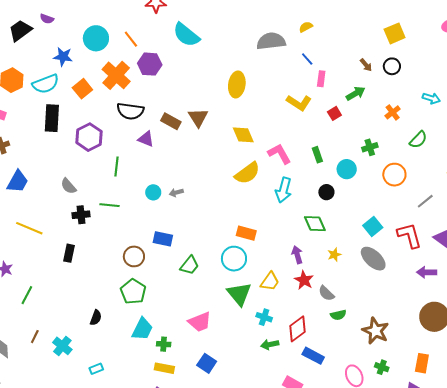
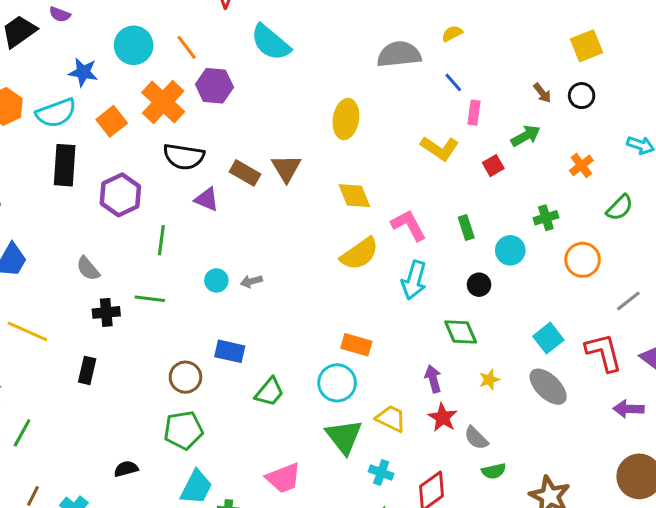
yellow trapezoid: (270, 281) -> (391, 418), turned -100
green pentagon: (133, 291) -> (183, 430), turned 30
black semicircle: (96, 318) -> (126, 469), turned -126

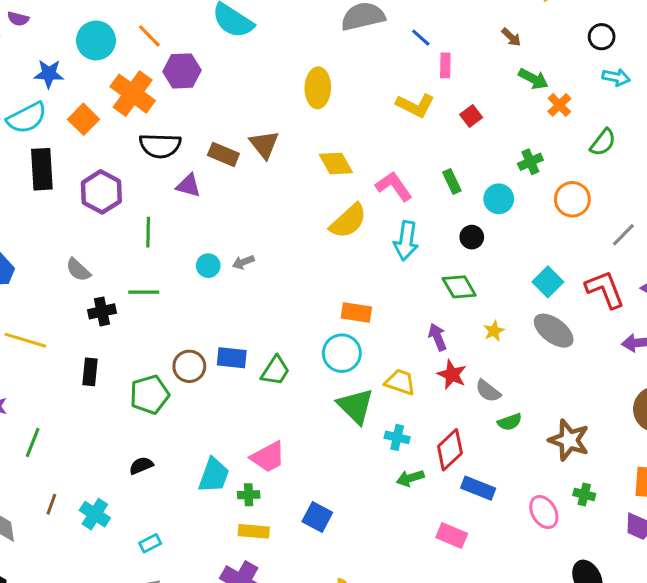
black circle: (582, 96) -> (602, 37), moved
green arrow: (526, 136) -> (533, 79), moved, turned 64
blue rectangle: (230, 351) -> (232, 358), moved
green pentagon: (183, 430) -> (150, 395), moved
pink trapezoid: (283, 478) -> (268, 457), moved

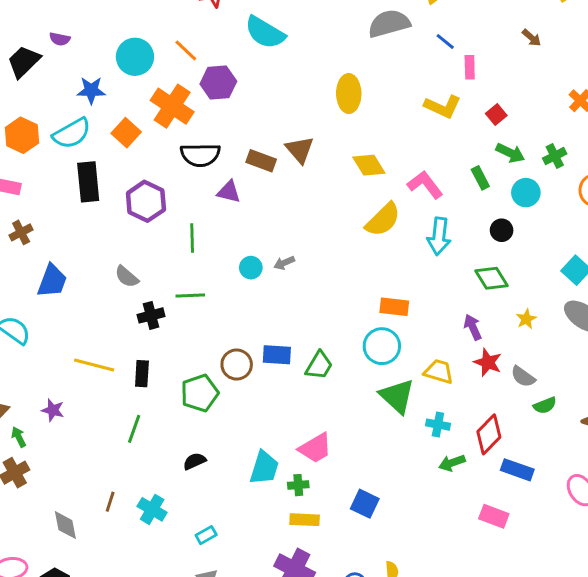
green arrow: (533, 79) -> (510, 153), moved
yellow line: (25, 340) -> (94, 365), moved
green line: (33, 443) -> (134, 429), moved

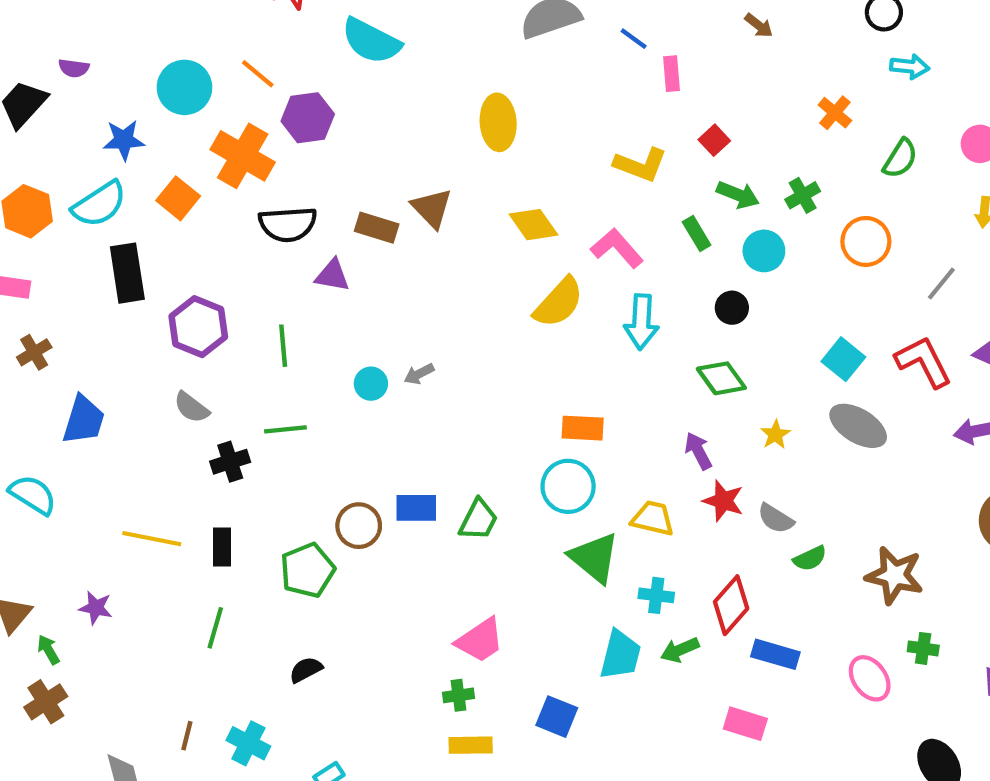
yellow L-shape: (443, 107) -> (641, 165), moved
purple hexagon: (146, 201) -> (198, 327), moved
cyan trapezoid: (264, 468) -> (620, 655), moved

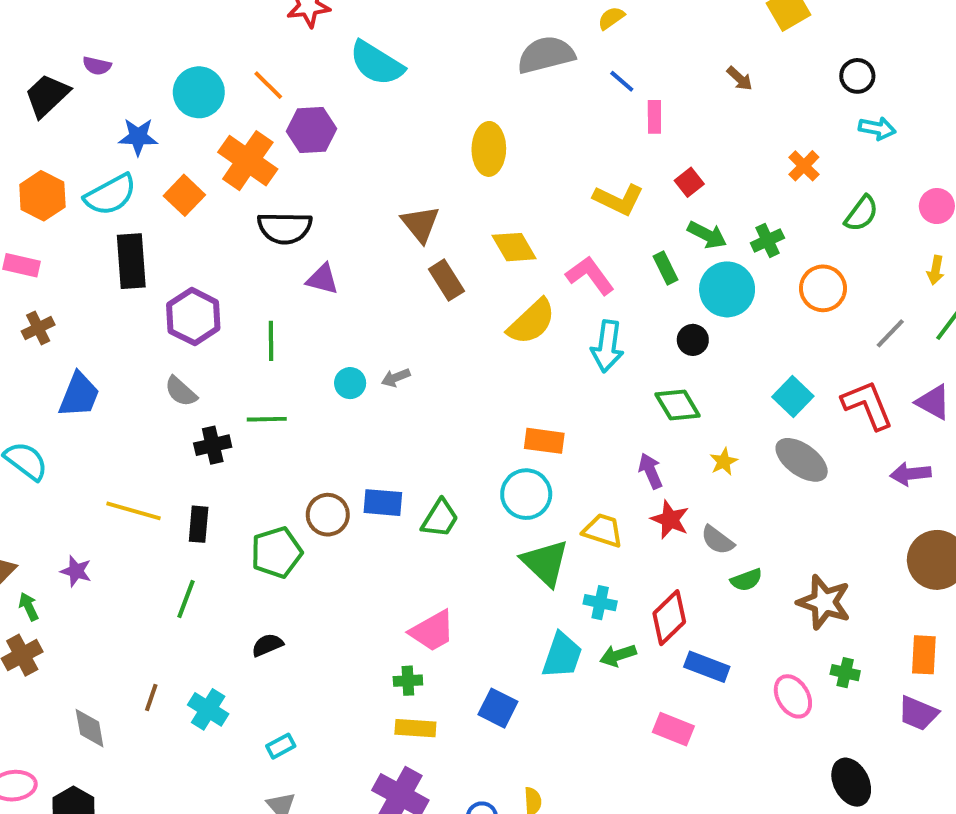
brown rectangle: (377, 228) -> (446, 280), moved, turned 36
cyan circle: (764, 251) -> (727, 289), size x1.4

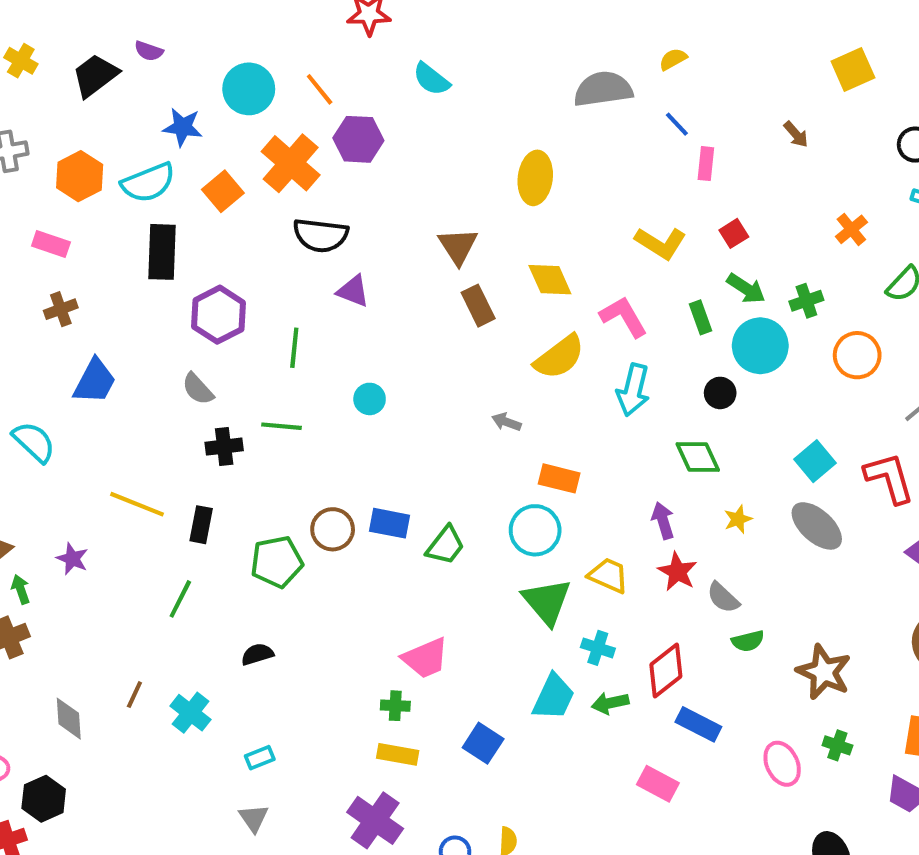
cyan semicircle: (377, 63) -> (431, 79), size x0.7
gray arrow: (396, 378) -> (506, 422), moved, turned 36

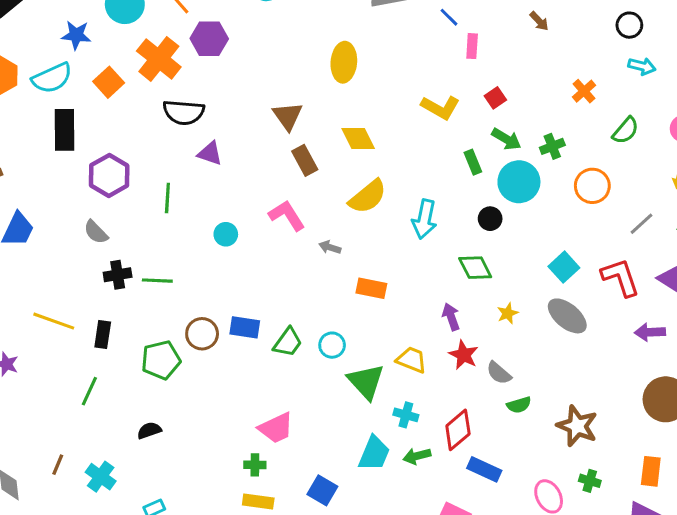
pink L-shape: (624, 317) -> (287, 215), moved
green line: (281, 426) -> (157, 281), moved
cyan circle: (535, 530) -> (332, 345), moved, size x0.7

